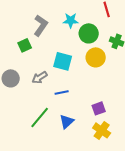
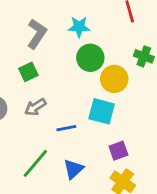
green circle: (89, 33) -> (90, 58), moved
green square: (25, 45) -> (28, 72), moved
cyan square: (63, 61) -> (102, 111), moved

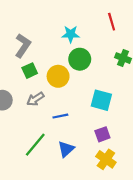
gray L-shape: (37, 34) -> (23, 46), moved
yellow circle: (114, 79) -> (58, 76), moved
cyan square: (102, 111) -> (101, 100), moved

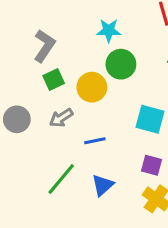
purple square: (102, 134) -> (152, 165), turned 35

